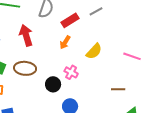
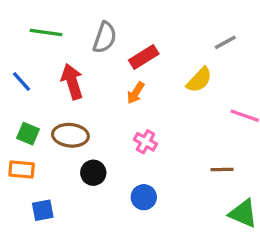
gray line: (96, 11) -> (225, 42), moved
yellow semicircle: (94, 51) -> (199, 80), moved
black circle: (53, 84) -> (93, 173), moved

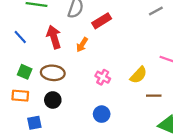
yellow semicircle: (199, 80) -> (139, 75), moved
orange arrow: (136, 93) -> (82, 45), moved
black circle: (93, 173) -> (53, 100), moved

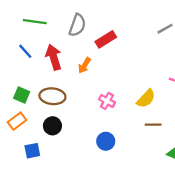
blue line: (20, 37) -> (25, 51), moved
orange rectangle: (20, 96) -> (17, 121), turned -42
brown line: (154, 96) -> (153, 125), moved

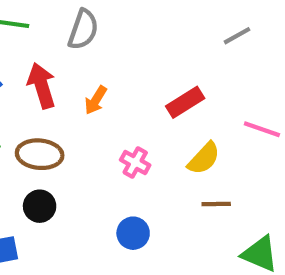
red rectangle: (106, 39) -> (185, 102), moved

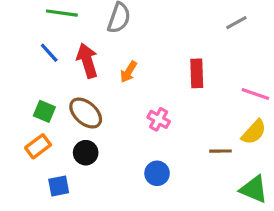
red rectangle: (185, 102) -> (197, 73), turned -60
brown ellipse: (40, 154) -> (86, 113), turned 36
yellow semicircle: (204, 158) -> (254, 132), moved

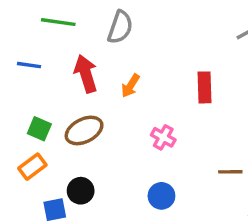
blue line: (49, 53) -> (29, 65), moved, turned -40
brown ellipse: (86, 113) -> (84, 130), turned -68
black circle: (86, 153) -> (81, 191), moved

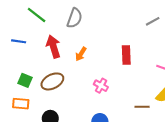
green line: (58, 22) -> (37, 15), turned 30
orange rectangle: (32, 167) -> (21, 104), turned 42

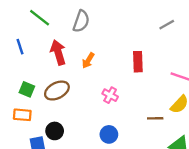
blue line: (19, 41) -> (20, 47), turned 64

